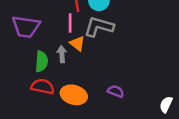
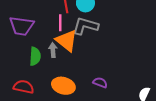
orange triangle: (77, 43) -> (67, 41), size x1.6
red semicircle: (43, 86) -> (24, 87), moved

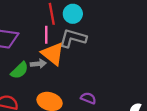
gray arrow: (53, 50) -> (38, 64), turned 88
green semicircle: (35, 56) -> (20, 70), turned 42

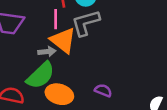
gray L-shape: (73, 38) -> (86, 23), turned -32
green semicircle: (20, 70) -> (41, 75), moved, size x1.4

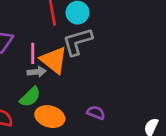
pink line: (56, 19) -> (33, 53), moved
green semicircle: (41, 75) -> (30, 97), size x0.7

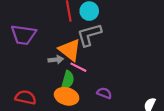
pink line: (33, 53) -> (78, 67), moved, turned -63
green semicircle: (30, 97) -> (68, 80), moved, turned -30

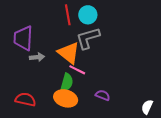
purple trapezoid: (23, 35) -> (23, 38), turned 85
gray arrow: (56, 60) -> (37, 57), moved

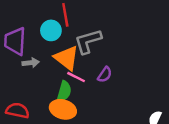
cyan circle: (88, 15) -> (51, 30), moved
purple semicircle: (103, 95) -> (105, 75), moved, turned 104

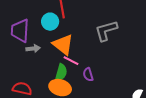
gray L-shape: (88, 41) -> (106, 31), moved
purple semicircle: (105, 75) -> (88, 75), moved, turned 128

